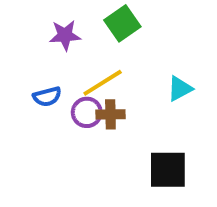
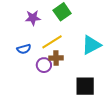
cyan triangle: (180, 89) -> (91, 45), size x1.5
purple circle: (87, 112) -> (44, 65), moved

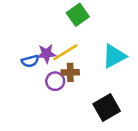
purple star: (33, 18) -> (46, 54), moved
black square: (85, 86) -> (107, 108), turned -30

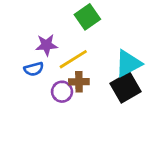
purple star: (46, 54) -> (46, 45), moved
black square: (107, 108) -> (125, 87), moved

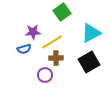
cyan triangle: (128, 63) -> (91, 33), moved
purple circle: (62, 92) -> (45, 75), moved

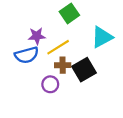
blue semicircle: (24, 49) -> (27, 55), size x1.5
black square: (89, 62) -> (84, 70), moved

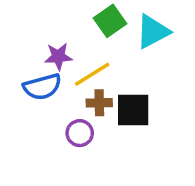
cyan triangle: (102, 37) -> (153, 32), moved
black square: (84, 70) -> (133, 110), turned 30

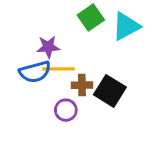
yellow line: (92, 74) -> (58, 69), moved, turned 32
black square: (133, 110) -> (110, 91), turned 32

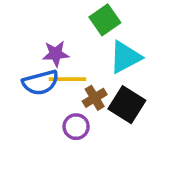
cyan triangle: (126, 26) -> (125, 57), moved
brown cross: (82, 85) -> (95, 98), turned -30

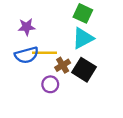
green square: (105, 20) -> (83, 13), moved, turned -30
purple star: (56, 54) -> (27, 27), moved

